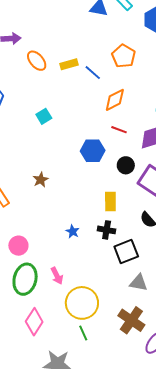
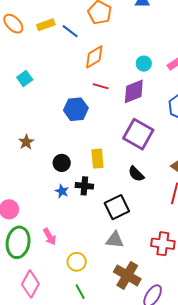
black circle: (126, 165) -> (62, 163), moved
black cross: (107, 230) -> (84, 186), moved
gray triangle: (139, 283) -> (115, 240), moved
yellow circle: (82, 303) -> (77, 262), size x0.6

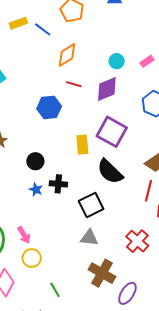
yellow rectangle: (97, 159) -> (82, 145), moved
black semicircle: (136, 174) -> (110, 172), size x1.6
red cross: (163, 244) -> (137, 241), turned 35
yellow circle: (77, 262) -> (32, 258), moved

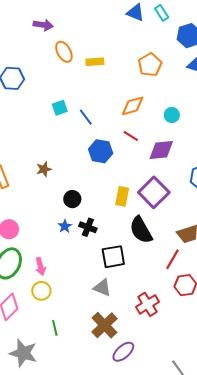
blue line: (43, 29) -> (86, 117), moved
cyan circle: (117, 61) -> (172, 115), moved

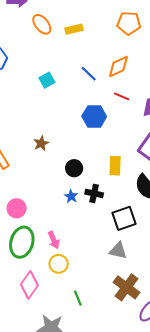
orange pentagon: (150, 65) -> (129, 23), turned -30
blue line: (86, 117) -> (89, 74), moved
yellow rectangle: (122, 196) -> (115, 166), moved

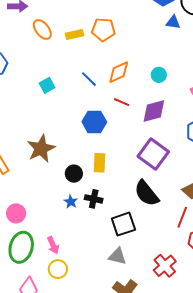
orange pentagon: (129, 23) -> (103, 30), moved
brown star: (41, 143) -> (41, 149), size x1.8
yellow rectangle: (115, 166) -> (100, 163), moved

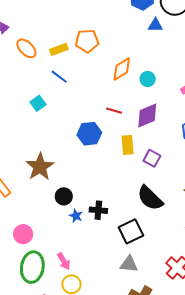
orange diamond: (119, 72) -> (122, 69), moved
blue line: (89, 79) -> (59, 77), moved
purple square: (153, 154) -> (152, 158), size x0.6
yellow rectangle: (100, 163) -> (128, 145), moved
black circle: (74, 174) -> (64, 196), moved

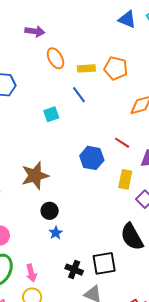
black cross: (98, 210) -> (74, 270), moved

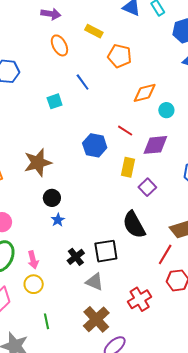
purple arrow: (35, 31) -> (51, 14), moved
yellow rectangle: (86, 68) -> (94, 31), moved, turned 30
black cross: (74, 270) -> (76, 257), turned 30

